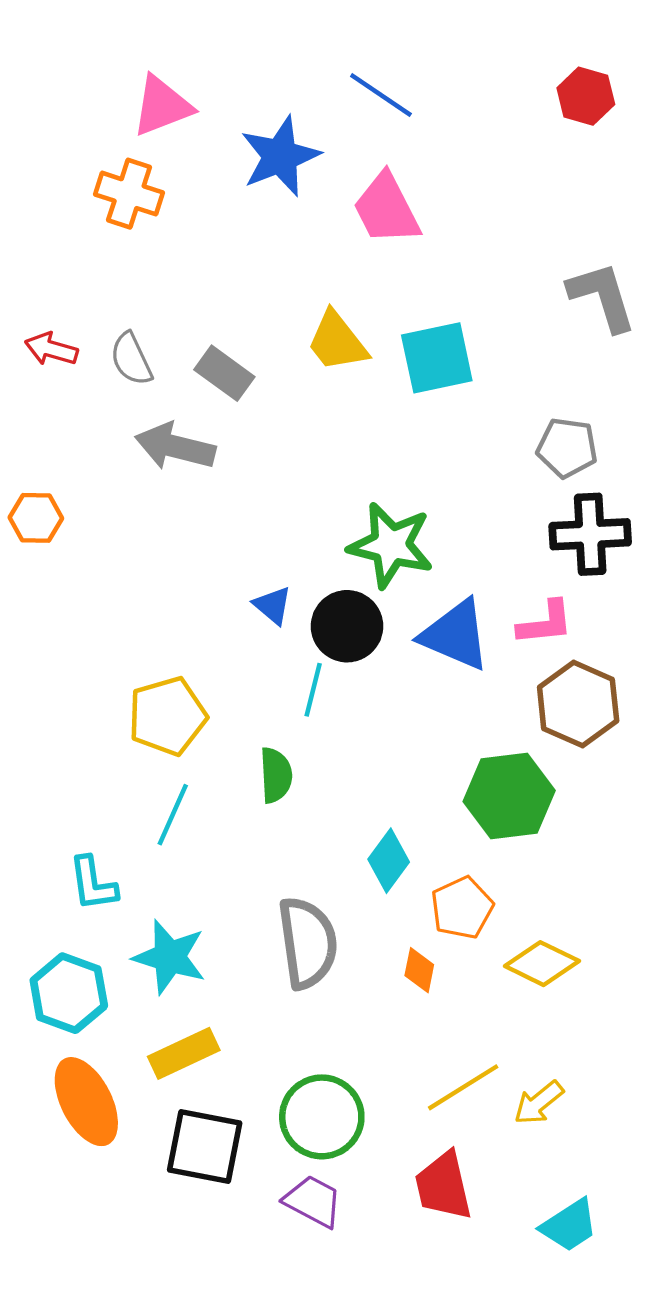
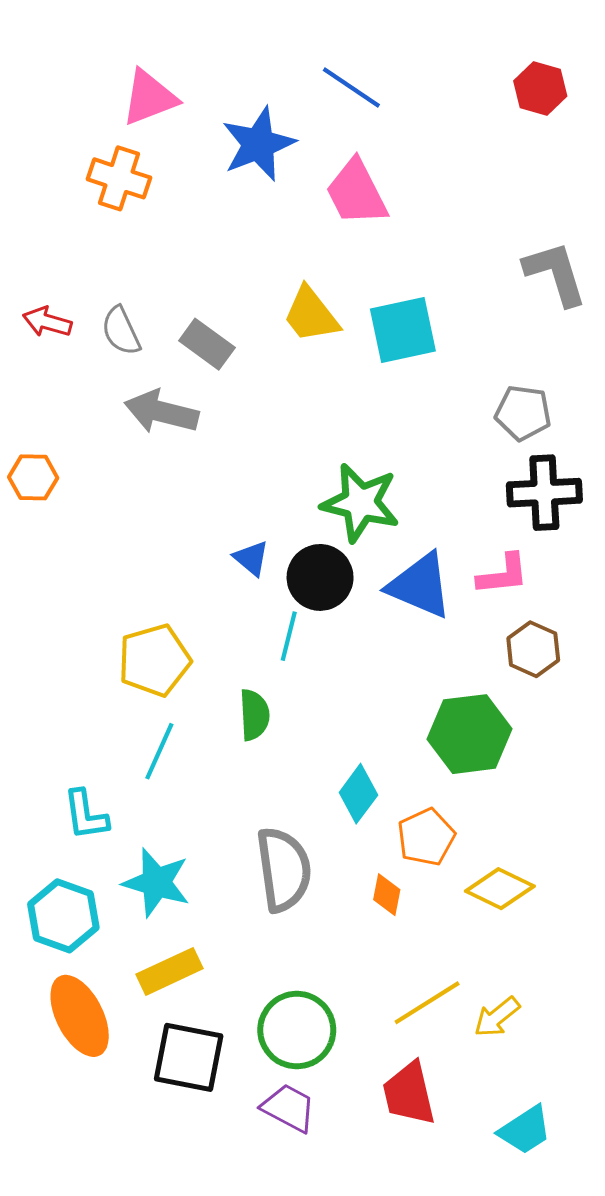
brown hexagon: (578, 704) -> (533, 649), size x0.7

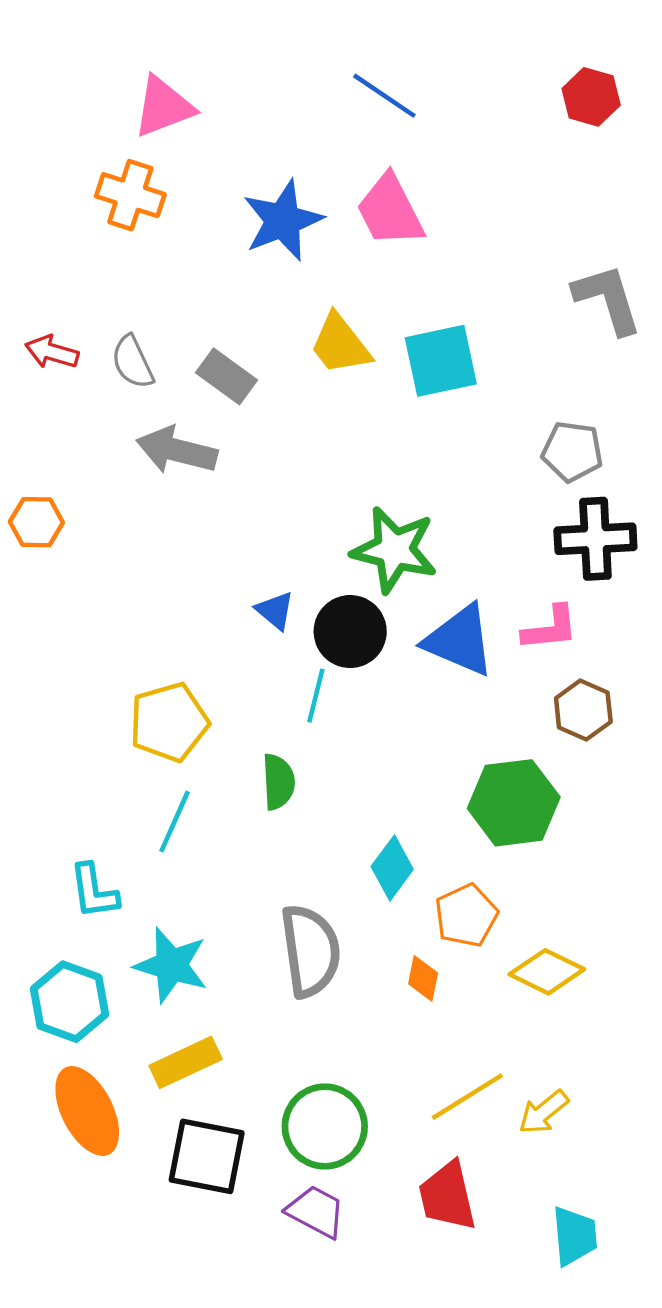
blue star: (258, 144) -> (283, 221), moved
cyan trapezoid: (525, 1130) -> (574, 1236), turned -62

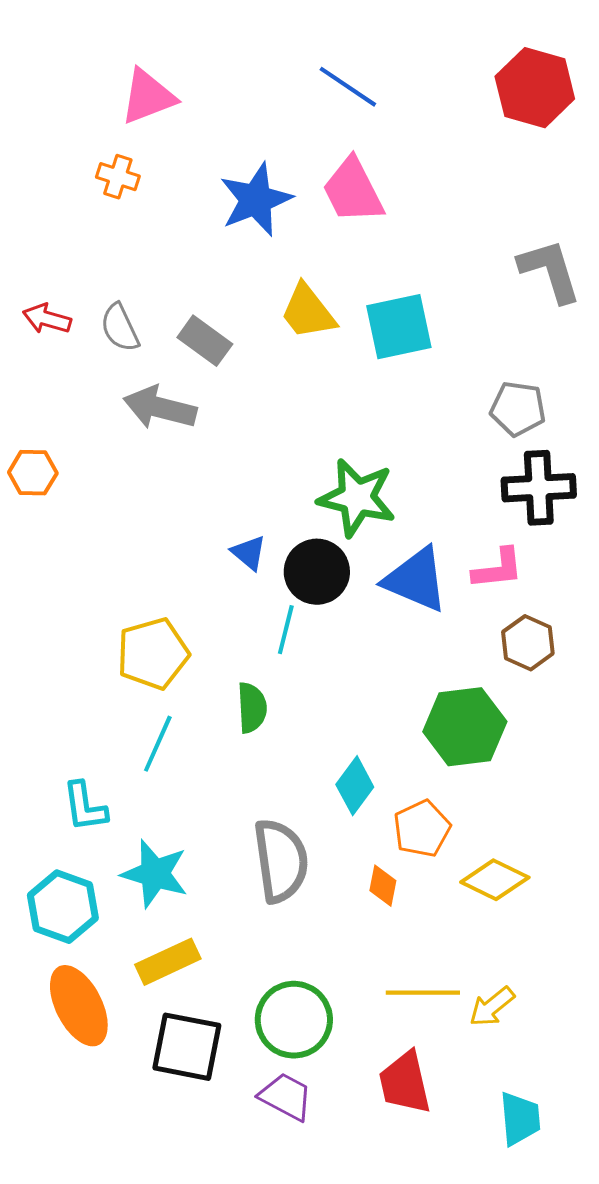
red hexagon: (591, 97) -> (535, 88), size x1.5
orange cross: (130, 195) -> (118, 177), size x0.7
yellow line: (467, 1097) -> (423, 993), turned 32

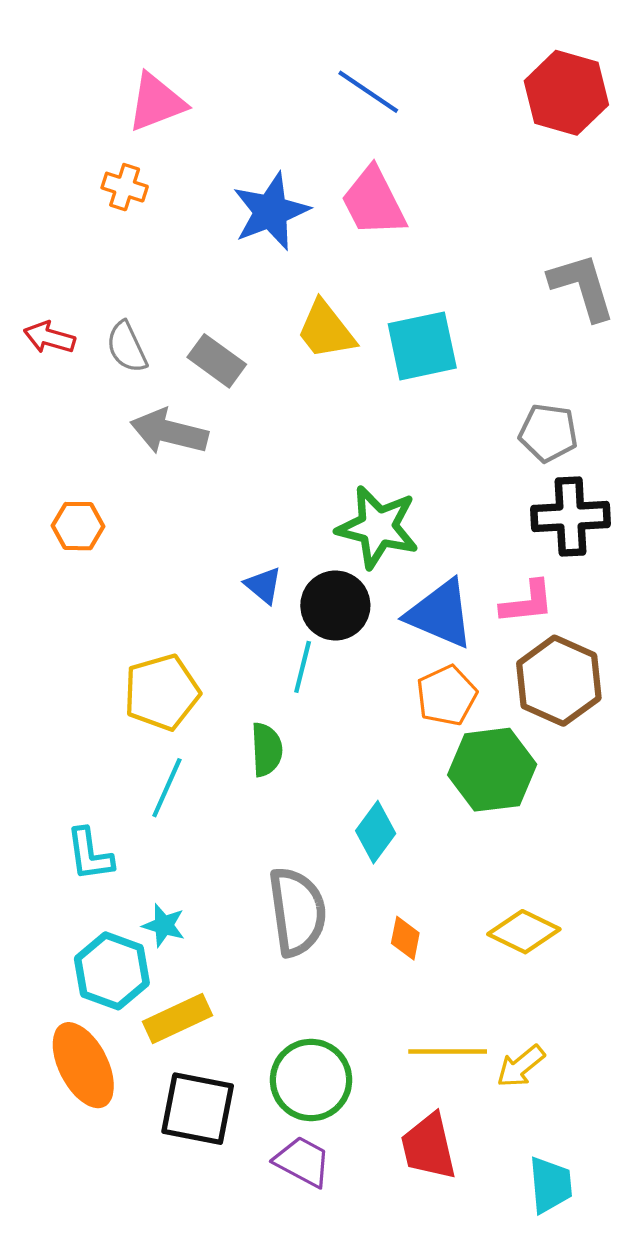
orange hexagon: (33, 473) -> (78, 526), moved
brown hexagon: (528, 643) -> (559, 681), size x1.5
orange pentagon: (422, 829) -> (447, 695), moved
cyan star: (155, 874) -> (164, 925), size x0.6
cyan hexagon: (63, 907) -> (112, 971), moved

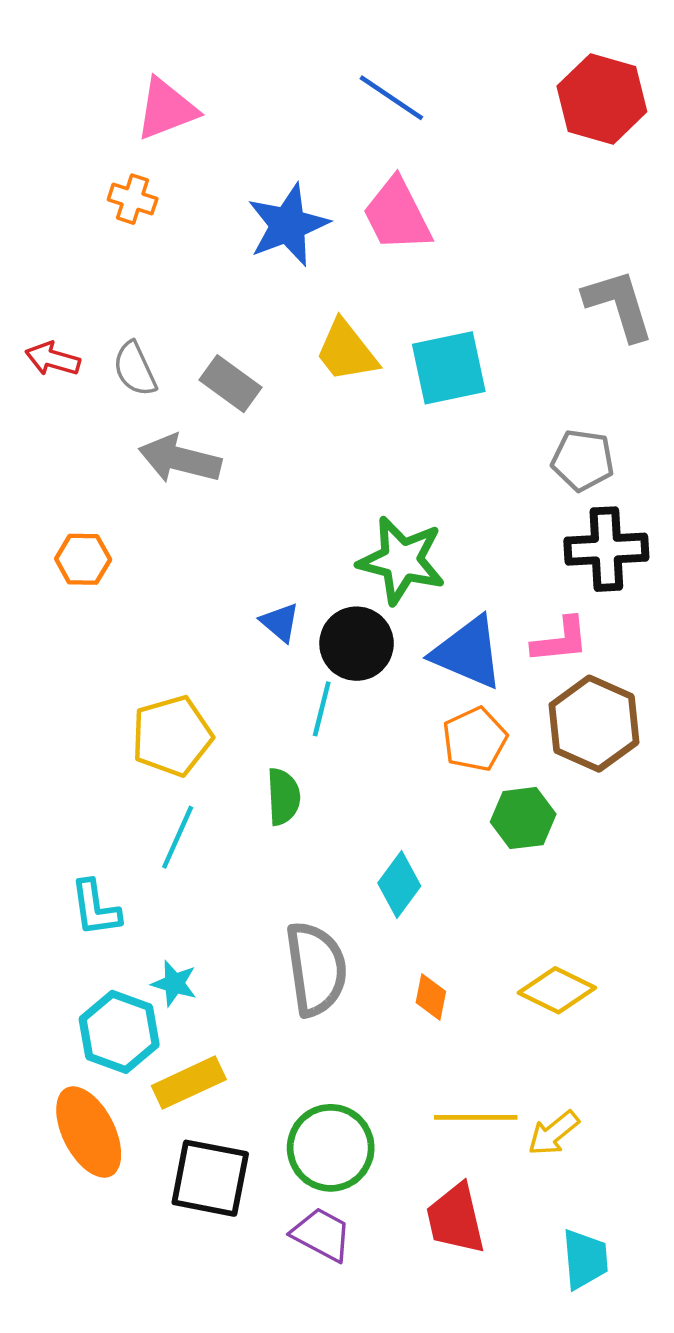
green hexagon: (492, 770) -> (523, 818), size x0.7

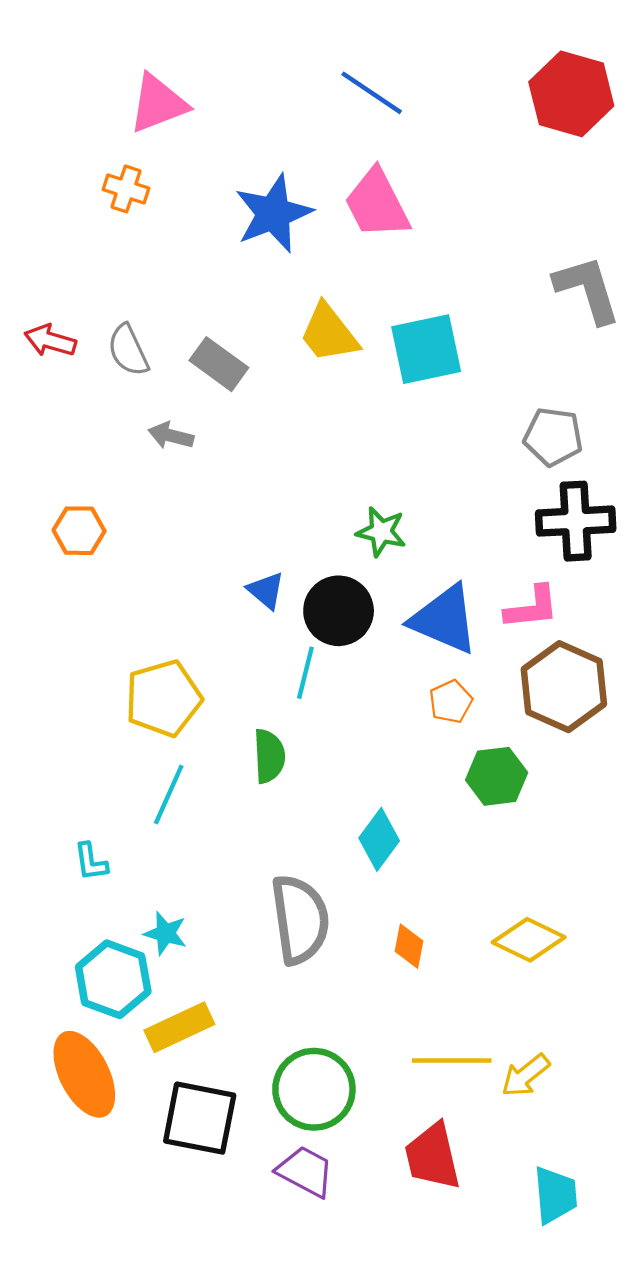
gray arrow: (180, 459) -> (171, 436), size x0.6
green star: (402, 560) -> (381, 532), size x0.6
orange pentagon: (475, 739) -> (451, 702), size x0.7
cyan L-shape: (95, 908) -> (91, 862), size x0.7

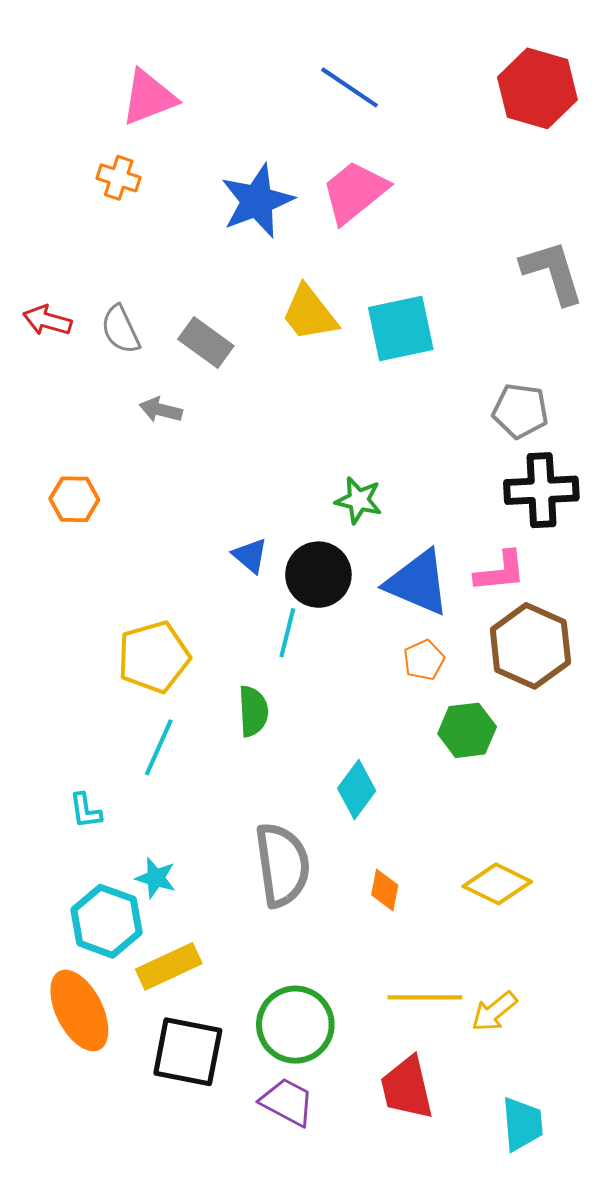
pink trapezoid: (377, 204) -> (355, 192), turned 78

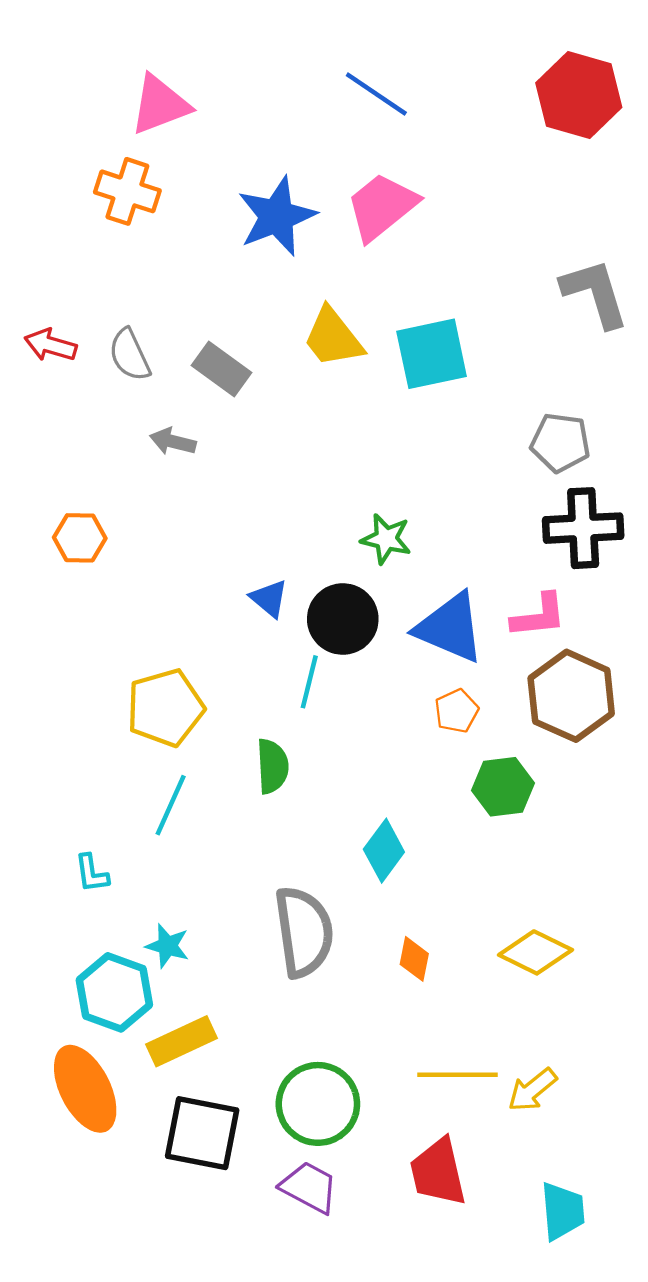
orange cross: (119, 178) -> (127, 191), size x1.4

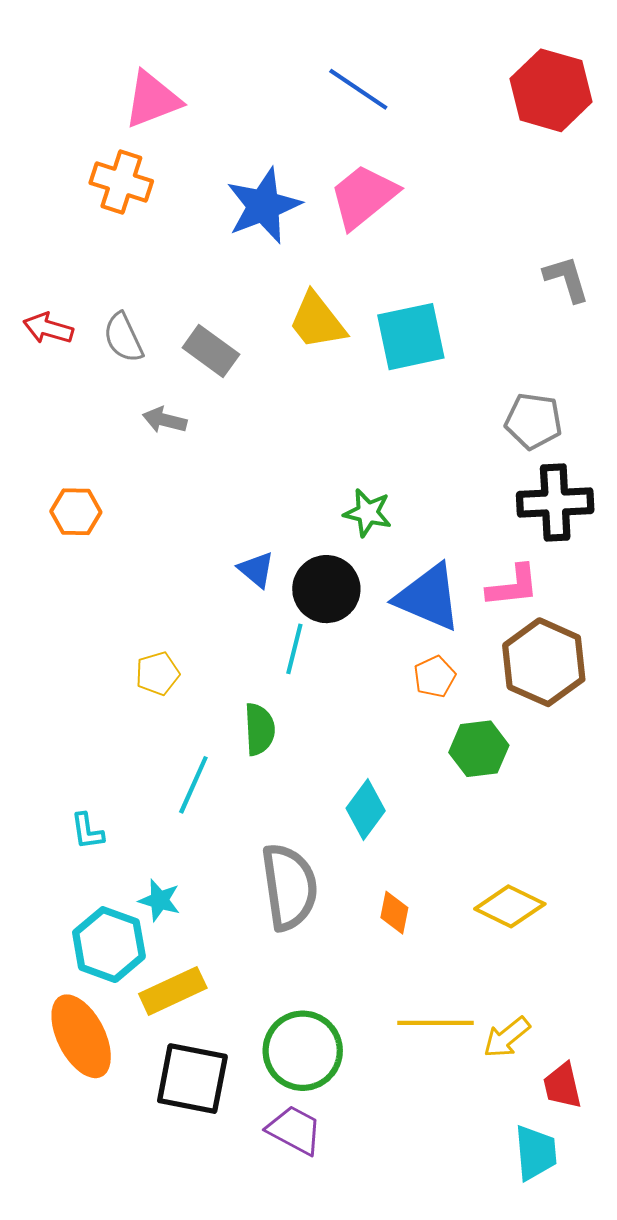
gray L-shape: (595, 293) -> (566, 279), size x0.7
yellow pentagon: (165, 708) -> (157, 674), size x0.6
cyan line: (171, 805) -> (193, 785), moved
red trapezoid: (438, 1172) -> (562, 1086), moved, size x0.7

